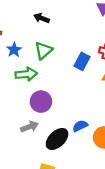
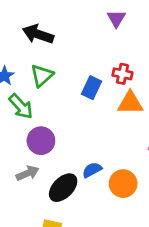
black arrow: (42, 18) -> (38, 34), size x1.5
green arrow: (26, 74) -> (21, 106), turned 55

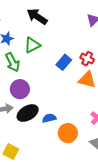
black ellipse: (63, 188) -> (28, 113), moved

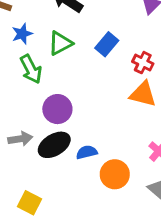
blue rectangle: (64, 62) -> (107, 44), moved
purple circle: (20, 89) -> (57, 109), moved

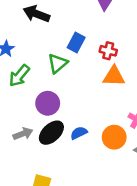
green triangle: (60, 43) -> (58, 63), moved
green arrow: (31, 69) -> (19, 76), turned 80
orange circle: (115, 174) -> (114, 137), moved

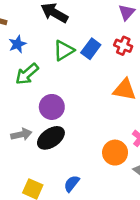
red cross: (108, 51) -> (123, 46), moved
green triangle: (58, 63) -> (64, 51), moved
blue semicircle: (79, 133) -> (72, 184), moved, turned -35

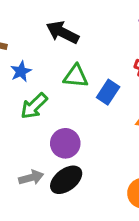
blue rectangle: (91, 49) -> (108, 92), moved
green triangle: (64, 51) -> (76, 76), turned 40

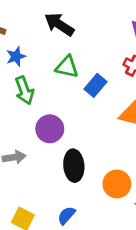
green arrow: (34, 106) -> (24, 90), turned -72
black ellipse: (66, 180) -> (74, 166), moved, turned -64

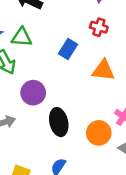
green triangle: (67, 67) -> (22, 37), moved

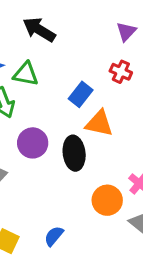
orange triangle: (103, 70) -> (99, 123), moved
black ellipse: (59, 122) -> (74, 153), moved

